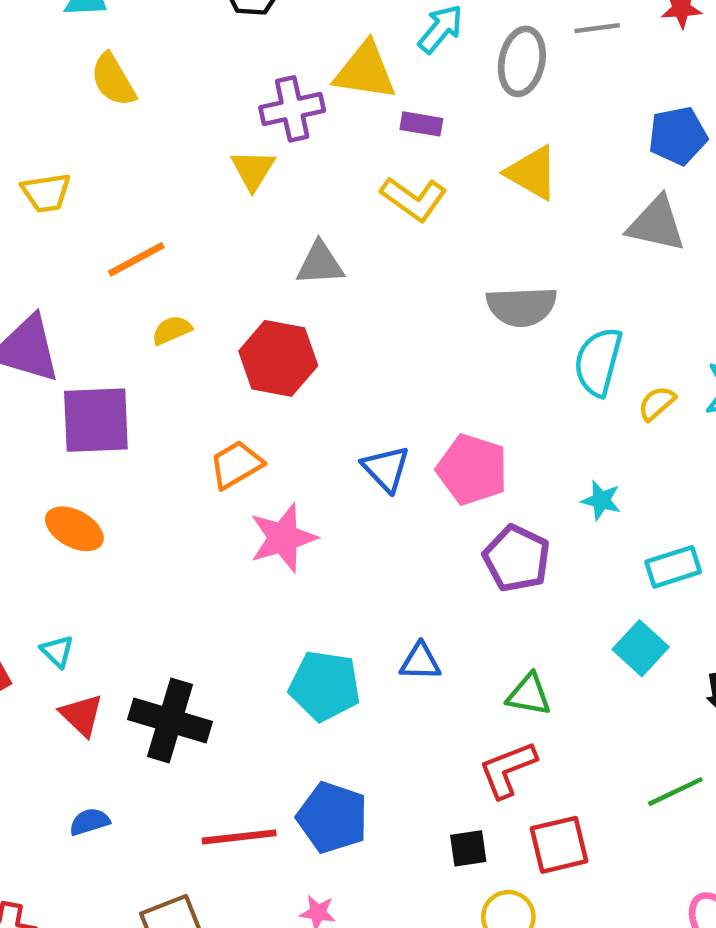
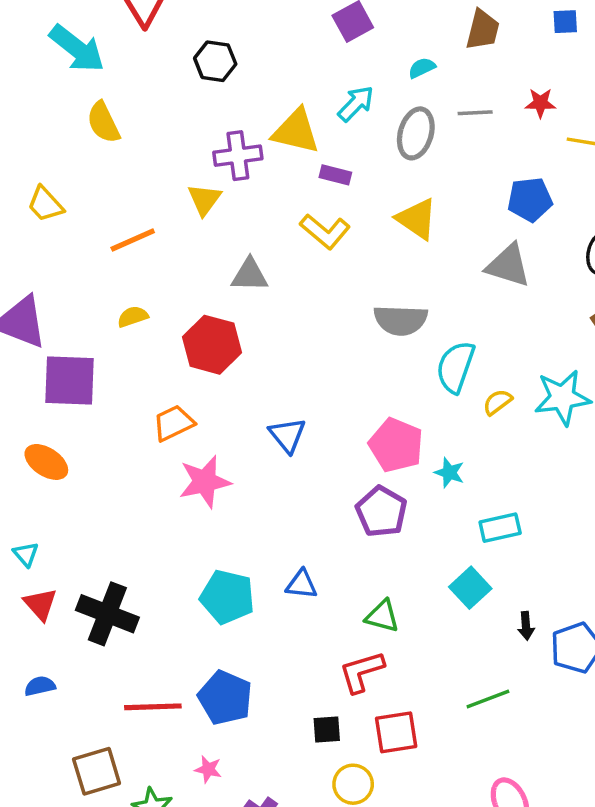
yellow trapezoid: (46, 193) -> (45, 204), turned 51
orange line: (136, 259) -> (133, 240), moved
pink pentagon: (472, 469) -> (396, 445), moved

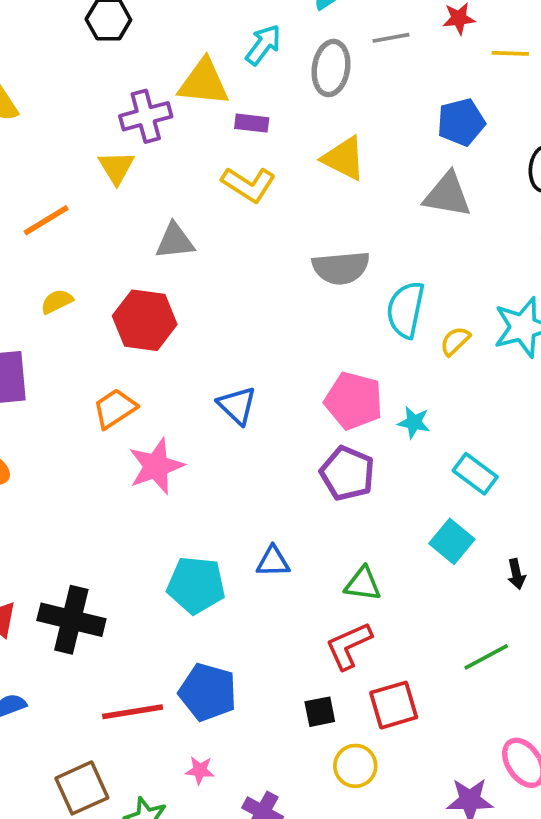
cyan rectangle: (500, 528) -> (475, 474), turned 57

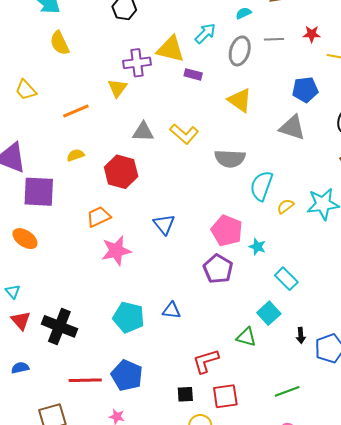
yellow L-shape: (249, 184) -> (184, 134), moved
green triangle: (363, 584) -> (246, 337), moved
green line: (486, 657) -> (287, 391), moved

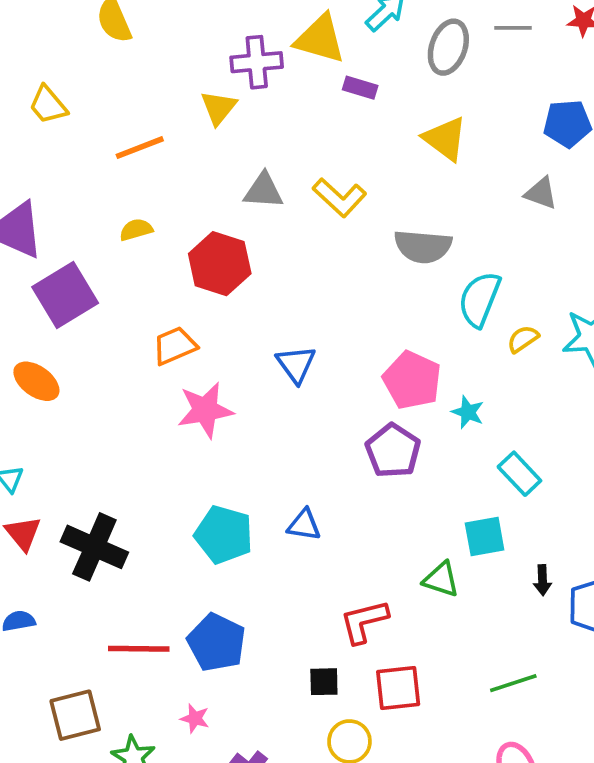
gray triangle: (292, 128) -> (541, 193), size x0.7
purple square: (39, 192) -> (65, 295), turned -36
cyan square: (269, 313) -> (485, 537), turned 30

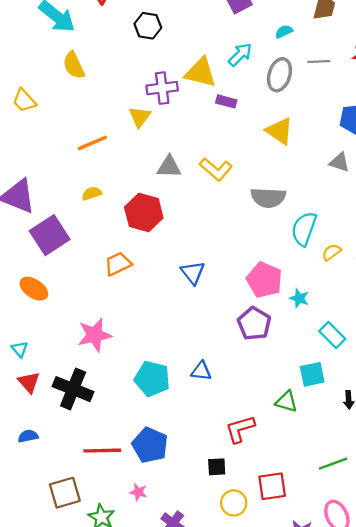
yellow trapezoid: (48, 105) -> (24, 100), moved
pink star: (205, 410) -> (95, 335), moved
red square: (398, 688) -> (272, 486), moved

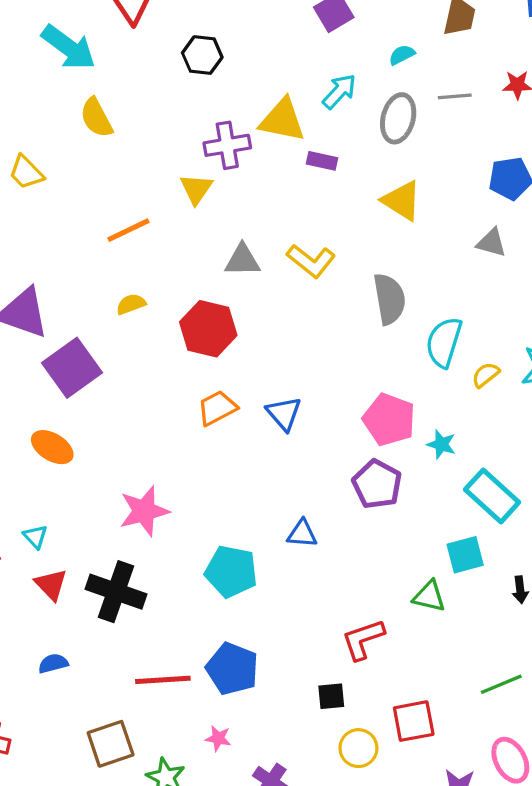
gray semicircle: (268, 198) -> (389, 299), turned -100
orange trapezoid: (118, 264) -> (217, 408), moved
cyan rectangle: (332, 335) -> (492, 496), size x1.4
blue triangle: (201, 371) -> (302, 534), moved

